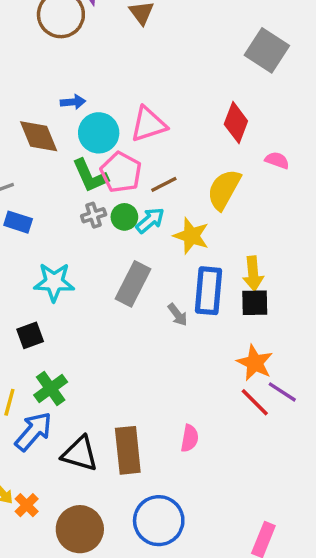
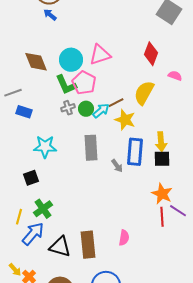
blue arrow: (73, 102) -> (50, 15), moved, turned -136
brown line: (164, 184) -> (116, 103), moved
gray rectangle: (133, 284) -> (91, 148), turned -30
red line: (255, 402) -> (162, 217), turned 42

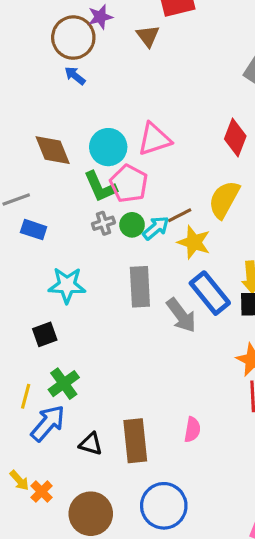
blue rectangle: (135, 152) -> (210, 293), turned -44
gray arrow: (117, 166) -> (181, 315), size x1.6
black triangle: (60, 247) -> (91, 444), size x0.7

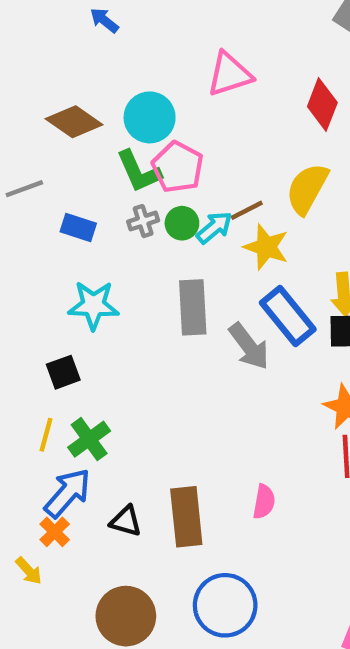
pink triangle: (154, 139) -> (229, 74), moved
brown diamond: (53, 150) -> (74, 122), turned -33
blue rectangle: (34, 230) -> (78, 228), moved
yellow line: (26, 396) -> (46, 435), moved
orange cross: (42, 492) -> (55, 532), moved

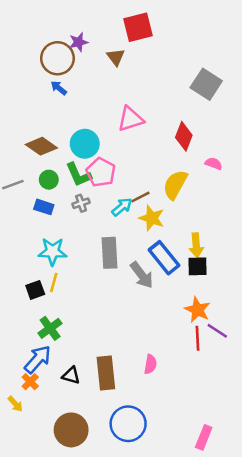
green circle: (182, 223) -> (49, 180), moved
yellow line: (46, 435) -> (54, 282), moved

